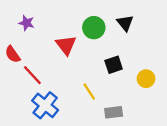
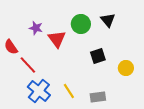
purple star: (27, 23) -> (36, 28), moved
yellow line: (89, 91) -> (69, 91), moved

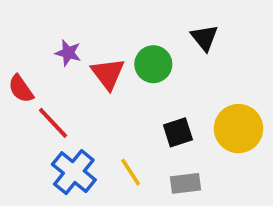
green circle: (81, 24) -> (153, 64), moved
black square: (98, 56) -> (178, 132), moved
yellow circle: (126, 68) -> (239, 129), size x1.6

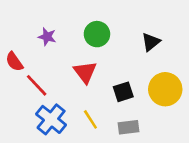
black triangle: (204, 38) -> (151, 42), moved, turned 30
green circle: (153, 64) -> (97, 34), moved
red triangle: (108, 74) -> (85, 72), moved

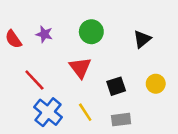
red semicircle: (14, 62) -> (13, 39), moved
yellow circle: (165, 89) -> (156, 84), size x0.6

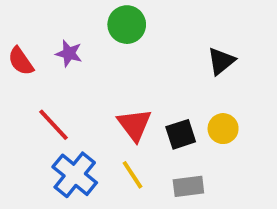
green circle: (91, 32) -> (127, 25), moved
red triangle: (80, 68) -> (134, 125), moved
yellow circle: (156, 84) -> (223, 129), moved

